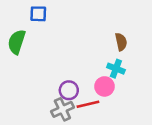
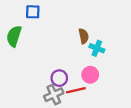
brown semicircle: (121, 42) -> (84, 36), moved
cyan cross: (116, 69) -> (97, 48), moved

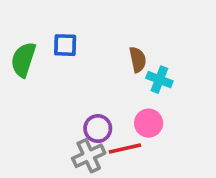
blue square: (33, 12) -> (65, 45), moved

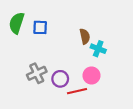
green semicircle: (23, 60) -> (17, 23), moved
gray cross: (89, 156) -> (37, 73), moved

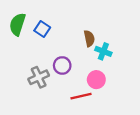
blue square: (40, 27) -> (42, 29), turned 32
purple circle: (60, 79) -> (62, 65), moved

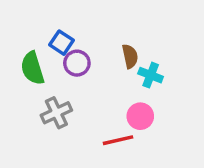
green semicircle: (17, 24) -> (32, 68), moved, turned -35
purple circle: (62, 65) -> (77, 63), moved

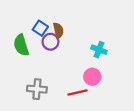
brown semicircle: (130, 56) -> (58, 30), moved
gray cross: (56, 113) -> (37, 89), moved, turned 30

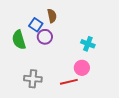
brown semicircle: (58, 30) -> (52, 16), moved

